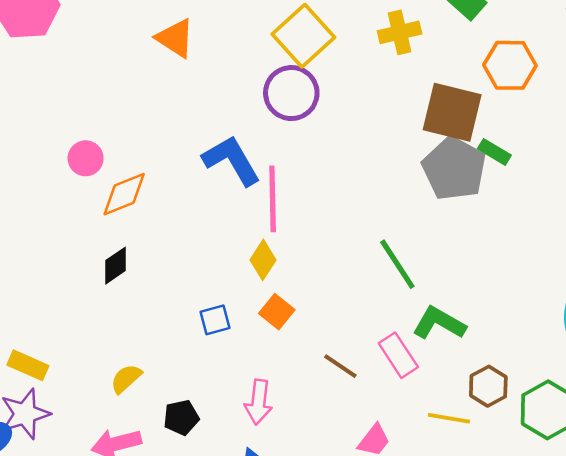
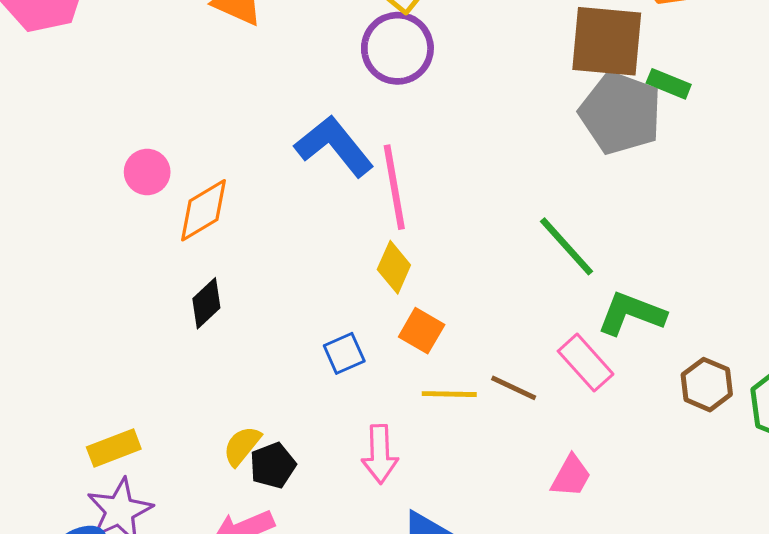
yellow rectangle: (28, 365) -> (114, 448), turned -36
pink arrow: (259, 402) -> (380, 454), moved
black pentagon: (181, 418) -> (273, 465), moved
yellow line: (449, 418) -> (449, 394), moved

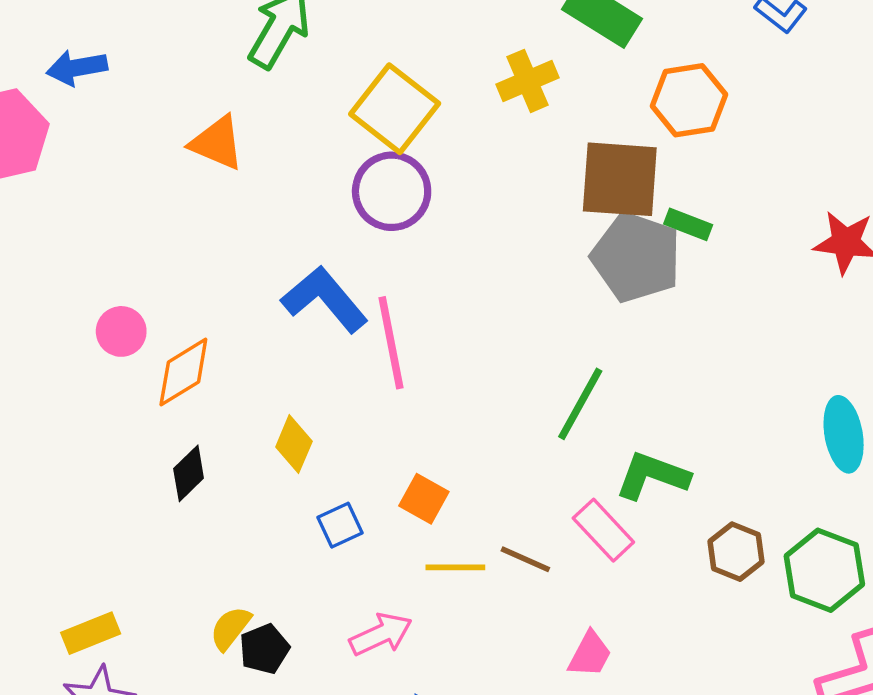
green line: (567, 246) -> (580, 404), turned 72
yellow diamond: (394, 267) -> (294, 444), moved
pink arrow: (380, 454) -> (381, 634), turned -112

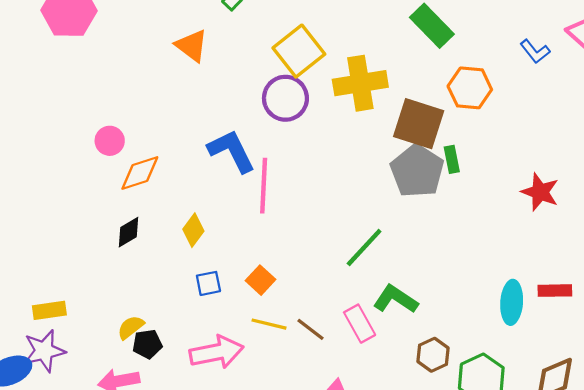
yellow cross: (528, 81) -> (360, 83), moved, size x1.5
green rectangle: (688, 224) -> (452, 159), turned 44
pink arrow: (381, 634) -> (217, 352), size x1.4

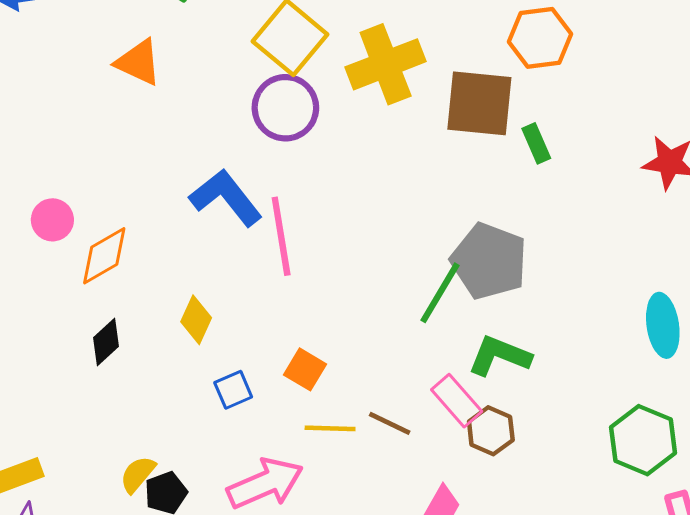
gray pentagon: (417, 171) -> (489, 261), moved
brown hexagon: (433, 355) -> (491, 431), moved

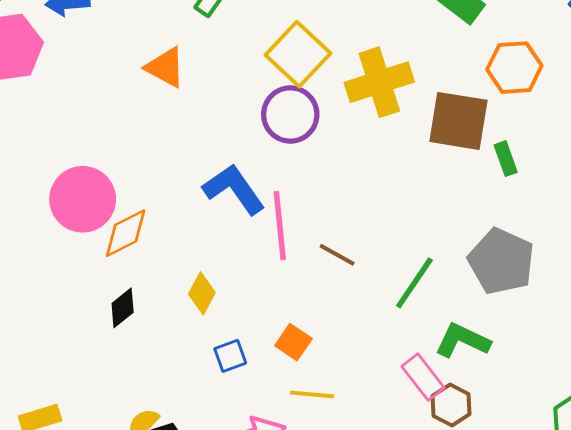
pink circle: (52, 220) -> (83, 199), size x1.8
gray pentagon: (489, 261) -> (501, 261), moved
brown line: (390, 423) -> (337, 255), moved

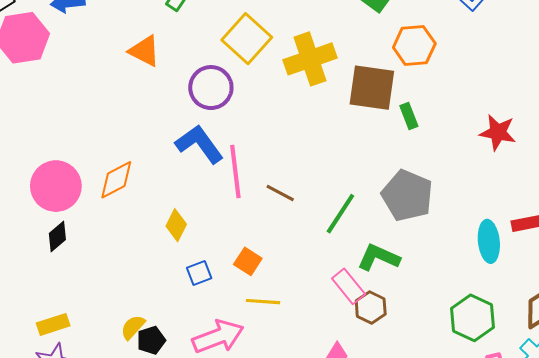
purple circle: (290, 114) -> (211, 88), moved
pink circle: (83, 199) -> (56, 186), moved
black diamond: (123, 308) -> (57, 237), moved

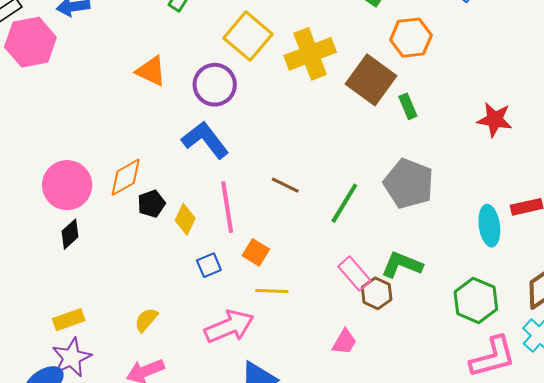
orange triangle: (144, 51) -> (151, 71), moved
brown square: (372, 88) -> (371, 80), turned 30
pink line: (235, 171) -> (227, 207), moved
green L-shape: (379, 257) -> (402, 265), moved
black pentagon: (151, 340) -> (151, 204), moved

